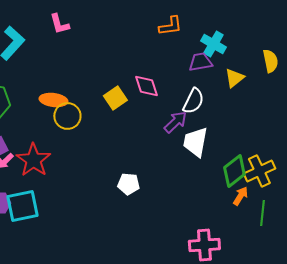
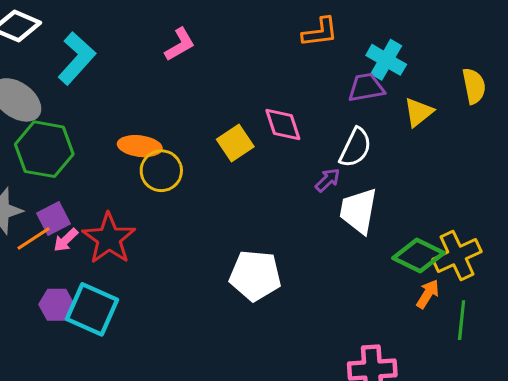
pink L-shape: (59, 24) -> (180, 44), moved, turned -105
purple arrow: (175, 122) -> (328, 180), size x0.7
green diamond: (234, 171) -> (418, 255), turned 64
white pentagon: (128, 184) -> (255, 275), size x1.5
cyan square: (22, 206) -> (92, 309), turned 36

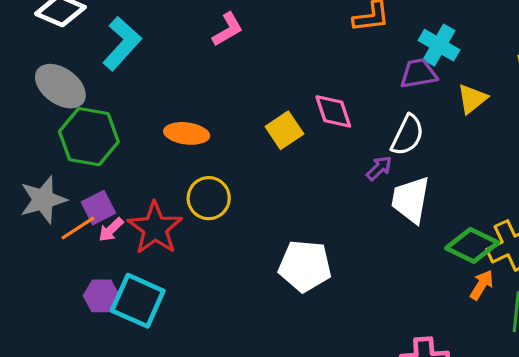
yellow circle: (161, 171) -> (209, 198), moved

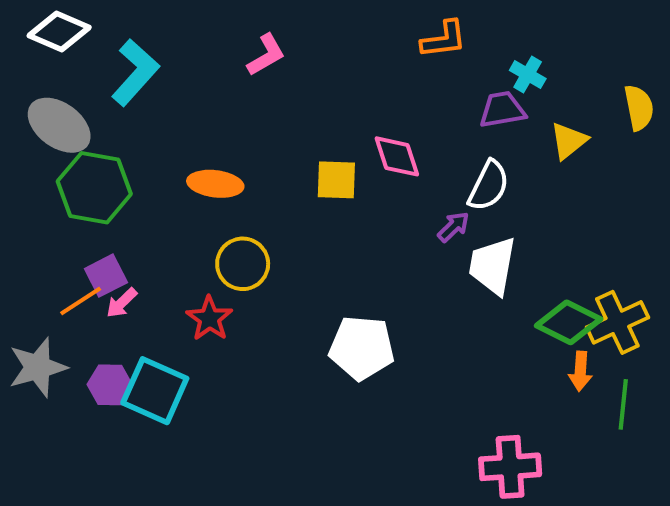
cyan cross: (439, 45) -> (528, 74), size x0.7
yellow square: (284, 130) -> (336, 180), turned 36
gray star: (43, 200) -> (38, 367), moved
red star: (155, 228) -> (209, 318), moved, size x0.7
orange arrow: (482, 285) -> (580, 371), turned 152

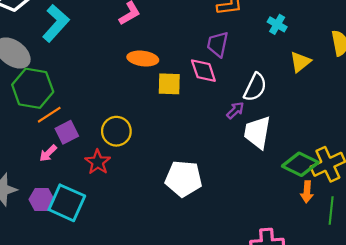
purple trapezoid: (502, 110) -> (218, 44), moved, turned -68
orange ellipse: (215, 184) -> (143, 59), moved
purple square: (106, 276) -> (67, 132), moved
orange line: (81, 301) -> (49, 115), moved

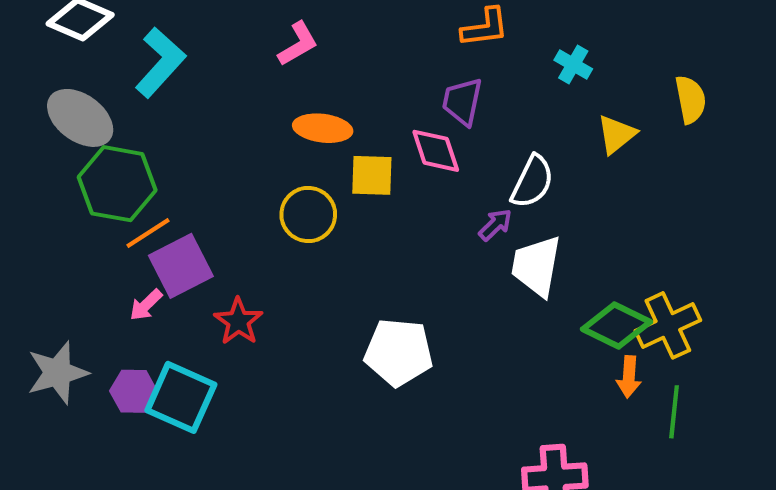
yellow circle: (116, 131) -> (308, 215), moved
purple square: (67, 132) -> (181, 266), size x1.4

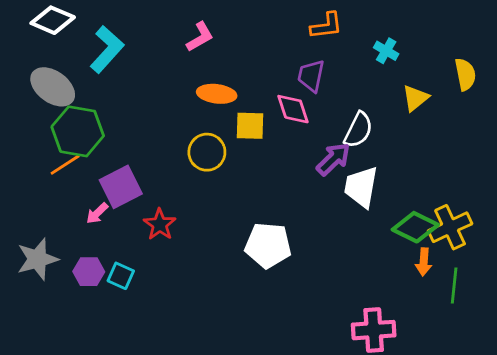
purple arrow: (495, 225) -> (333, 159), size x1.5
orange line: (148, 233) -> (65, 165), moved
cyan square: (181, 397) -> (121, 276), size x0.6

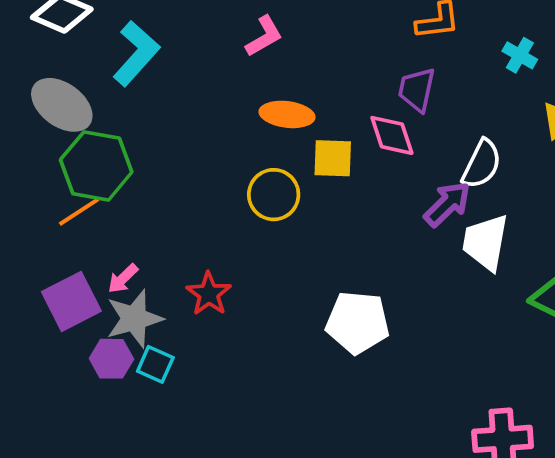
purple square: (121, 187) -> (71, 301), moved
gray star: (37, 259) -> (134, 319), moved

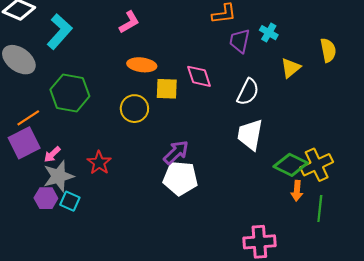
purple trapezoid: (417, 90) -> (240, 41), moved
green hexagon: (96, 166) -> (70, 93), moved
purple arrow: (447, 204) -> (176, 152), moved
purple square: (71, 301) -> (24, 143), moved

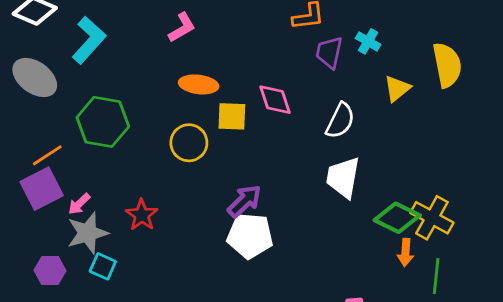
yellow semicircle: (328, 50) -> (447, 65), size x1.4
yellow cross: (317, 165) -> (432, 218), turned -36
purple hexagon: (46, 198) -> (50, 271), moved

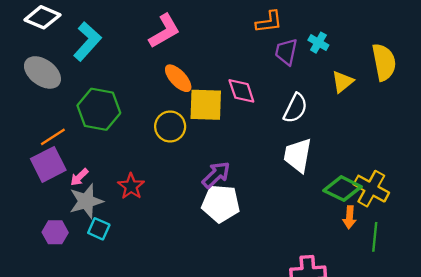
pink L-shape: (182, 28) -> (164, 31), size x1.4
orange ellipse: (199, 84) -> (178, 78), turned 40
yellow square: (232, 116) -> (206, 105), size x1.4

